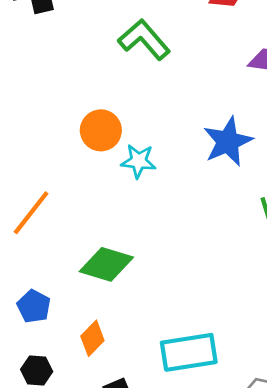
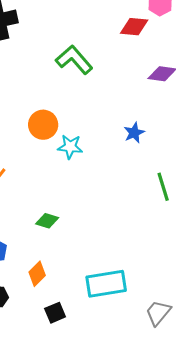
blue star: (228, 142) -> (134, 133), size x0.6
green diamond: (106, 264) -> (47, 221), size x0.6

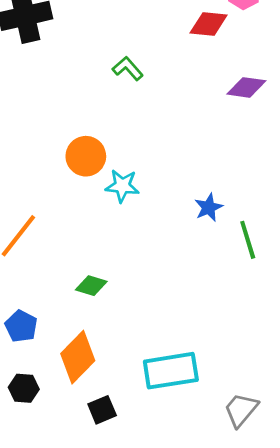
green L-shape: (74, 60) -> (128, 69), size x0.6
blue star: (134, 133) -> (209, 207), moved
orange diamond: (37, 274) -> (78, 357), size x1.5

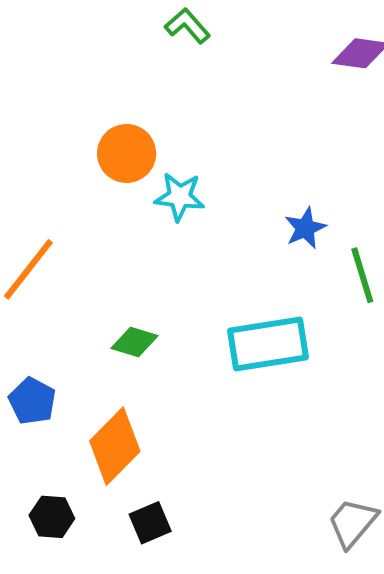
cyan rectangle: (171, 371) -> (268, 344), moved
black hexagon: (24, 388) -> (52, 517), moved

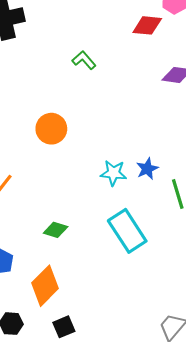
cyan star: (180, 197) -> (113, 173), moved
cyan rectangle: (268, 344) -> (127, 231), turned 66

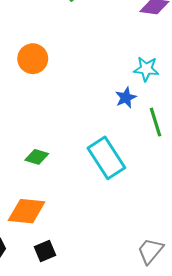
cyan star: (113, 173) -> (146, 69), moved
orange diamond: (45, 286) -> (27, 211), turned 51

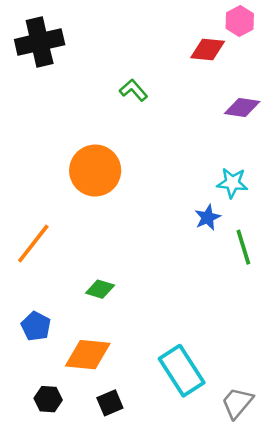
orange circle: (33, 59) -> (95, 171), size x1.4
cyan rectangle: (106, 158) -> (182, 371), moved

